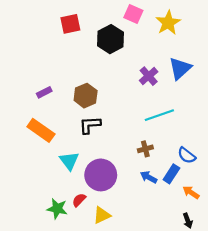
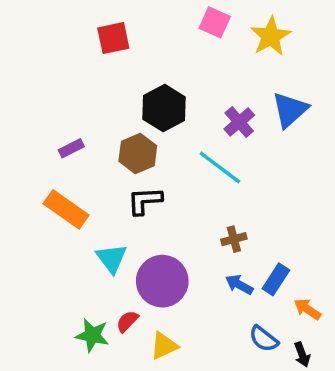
black hexagon: (111, 39) -> (164, 108), moved
cyan line: (159, 115) -> (220, 167), moved, turned 56
blue semicircle: (187, 155) -> (264, 339), moved

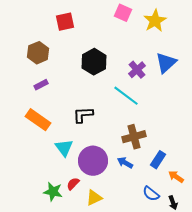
brown hexagon: (138, 153) -> (38, 53), moved
brown cross: (234, 239) -> (134, 137), size x1.6
blue arrow: (239, 285) -> (125, 163), moved

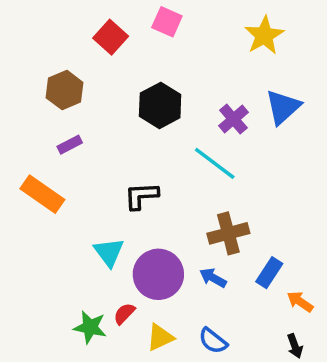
pink square: (123, 13) -> (167, 22), moved
red square: (65, 22) -> (111, 37), turned -36
orange rectangle: (38, 120) -> (42, 194), moved
blue semicircle: (151, 194) -> (213, 341), moved

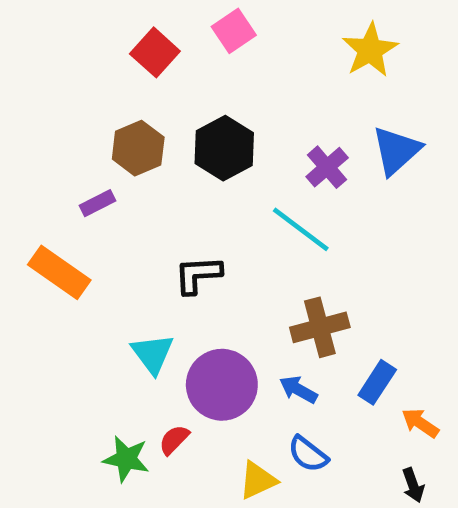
pink square: (167, 22) -> (234, 31), turned 32
brown hexagon: (65, 90) -> (138, 148), moved
yellow triangle: (160, 337) -> (258, 480), moved
blue semicircle: (213, 341) -> (308, 454), moved

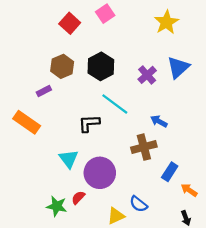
cyan line: (301, 229) -> (115, 104), moved
blue arrow: (298, 390) -> (159, 121), moved

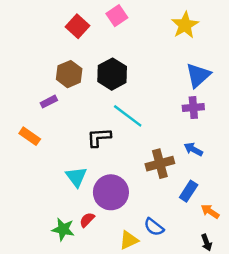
purple cross: (147, 75) -> (193, 108), moved, turned 36
blue arrow: (159, 121) -> (193, 149), moved
orange rectangle: (27, 122) -> (30, 136), size x0.7

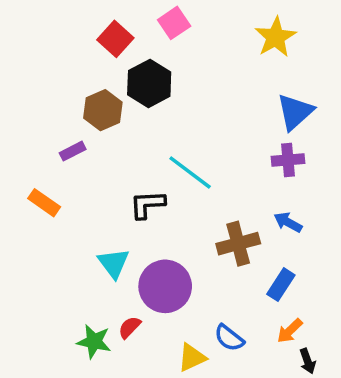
black hexagon: (112, 74) -> (149, 83), moved
orange arrow: (210, 211) -> (290, 331), moved, turned -78

